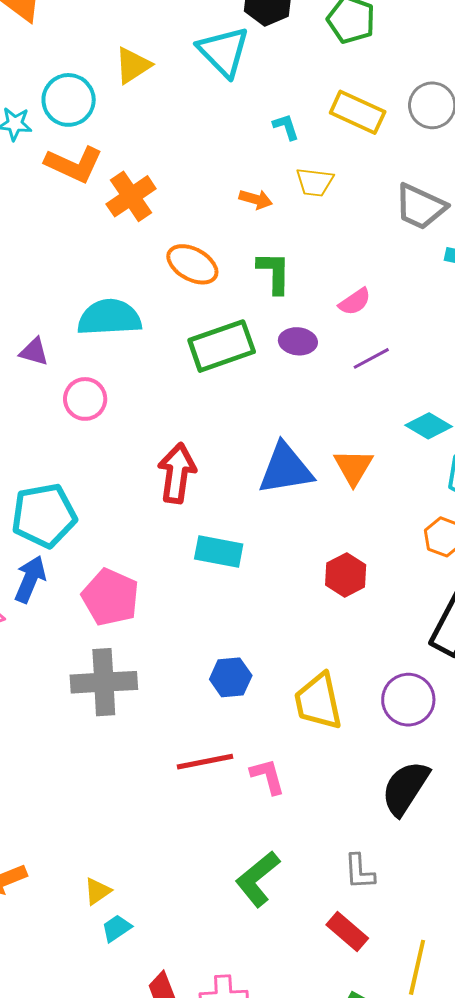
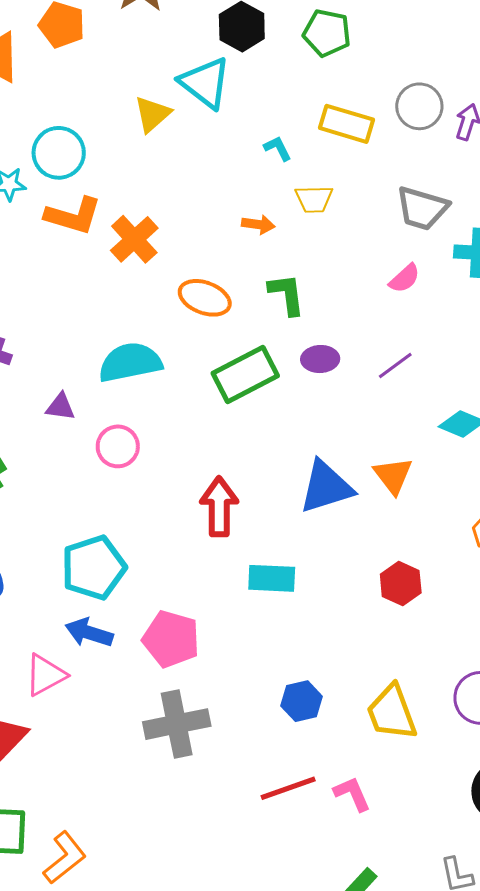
yellow triangle: (133, 65) -> (152, 114), moved
pink semicircle: (355, 302) -> (405, 278), moved
blue arrow: (30, 579) -> (89, 633), turned -87

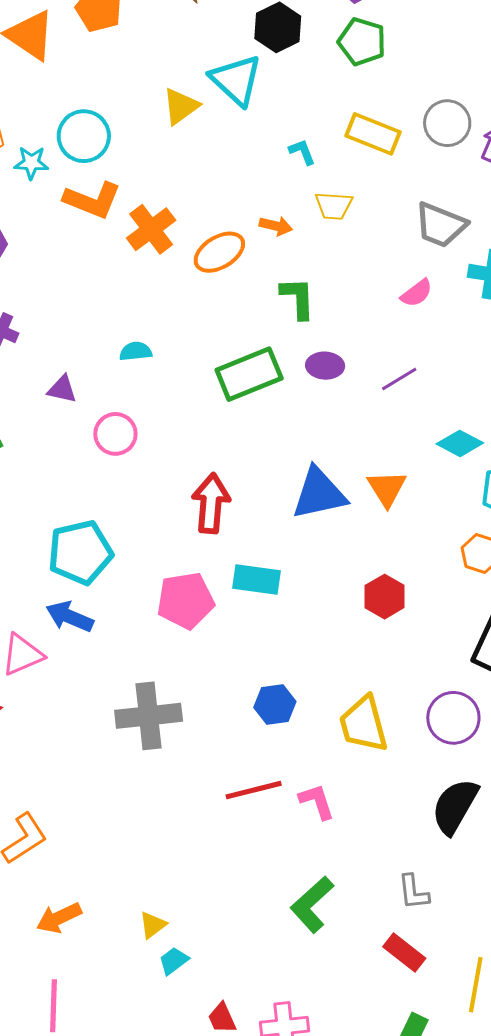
orange ellipse: (205, 298) -> (219, 252), moved, turned -57
cyan semicircle: (130, 362) -> (136, 351), size x0.5
pink pentagon: (171, 639) -> (185, 601), moved, turned -30

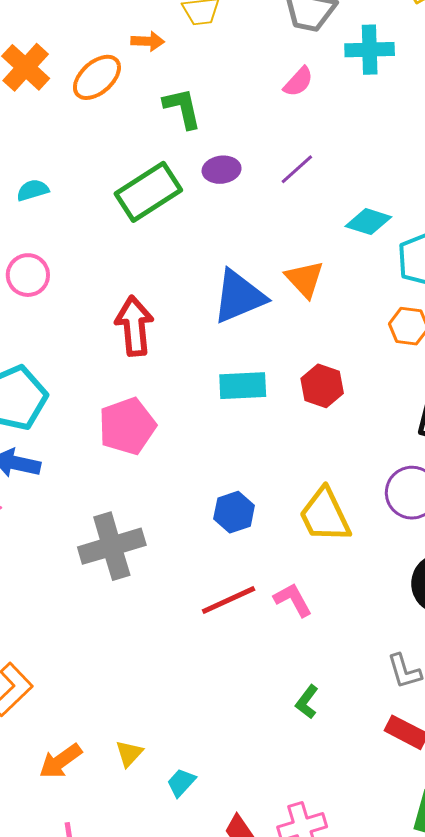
cyan rectangle: (257, 580) -> (243, 386), moved
green L-shape: (312, 904) -> (307, 702), size x0.6
yellow triangle: (153, 925) -> (129, 753), moved

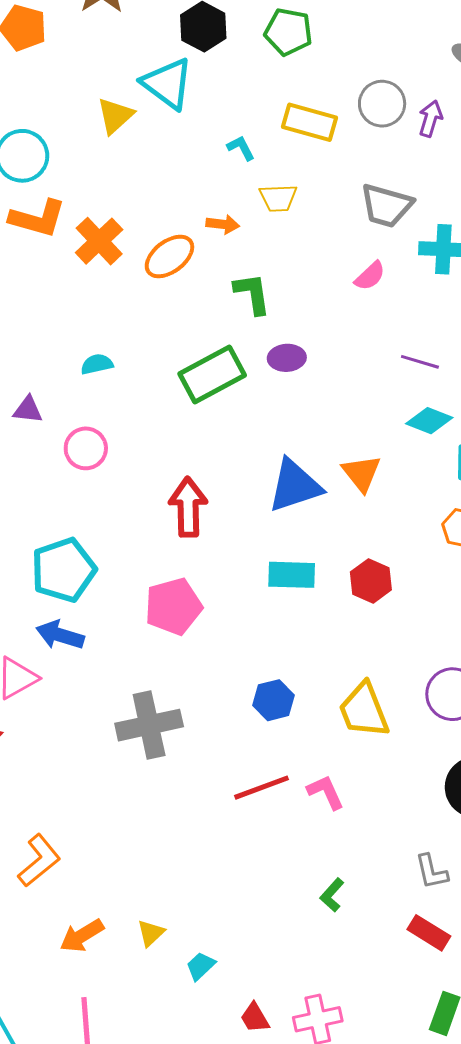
purple line: (297, 169) -> (420, 362), moved, turned 54

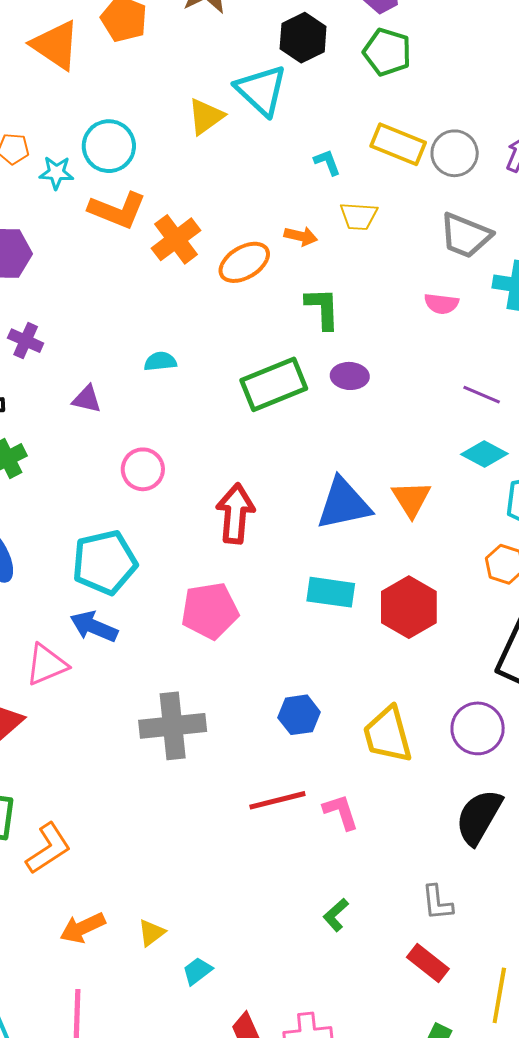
gray circle: (382, 104) -> (455, 153), moved
pink semicircle: (370, 276) -> (441, 304), turned 44
pink circle: (86, 448) -> (143, 469), moved
red hexagon: (371, 581) -> (409, 607), size x1.4

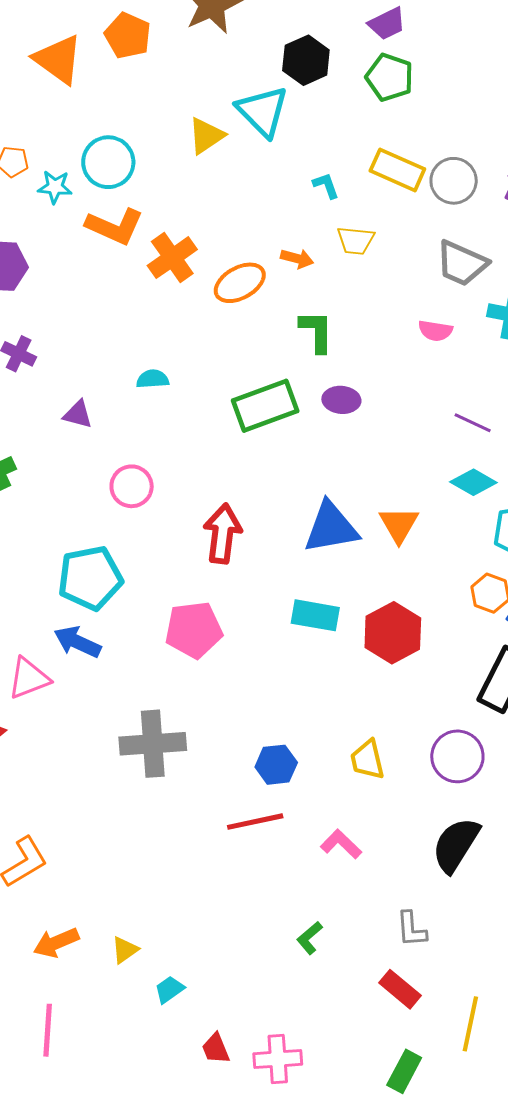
blue hexagon: (299, 715) -> (276, 765), moved
yellow trapezoid: (388, 735) -> (367, 760), size x0.7
pink L-shape: (341, 812) -> (341, 844), moved, turned -30

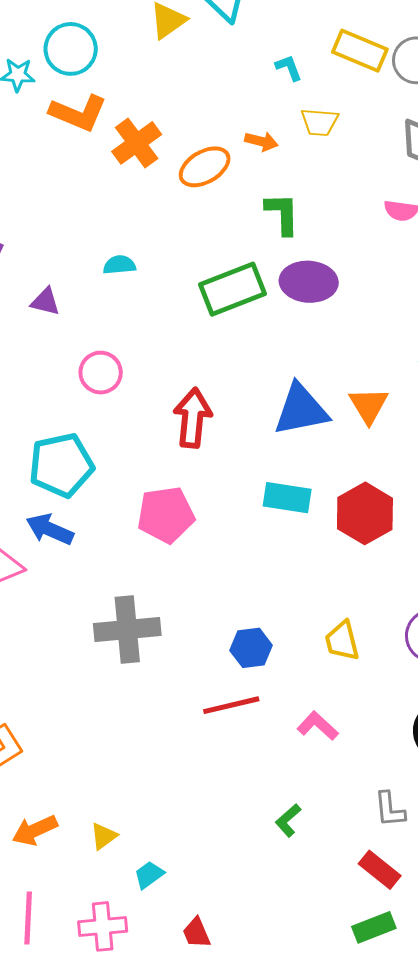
purple ellipse: (341, 400) -> (309, 282), size x1.5
pink cross: (278, 1059) -> (103, 926), moved
green rectangle: (404, 1071) -> (374, 927), moved, turned 42

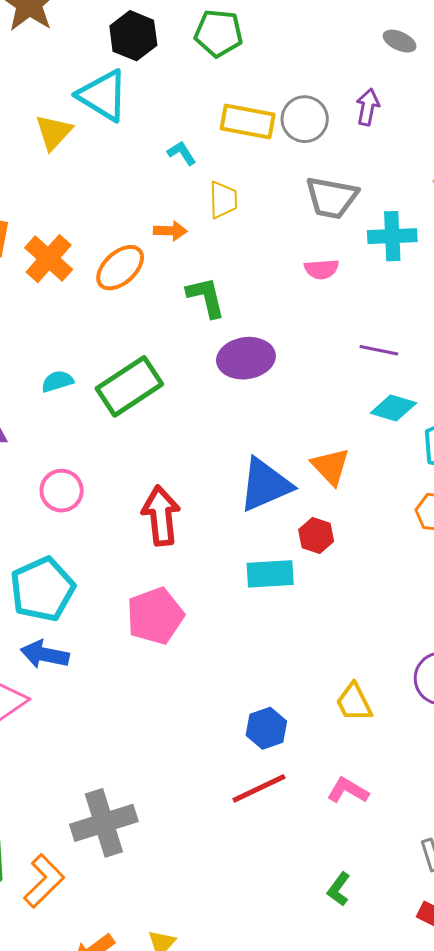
yellow trapezoid: (320, 122) -> (223, 200), turned -84
green rectangle: (233, 289) -> (129, 386), moved
red hexagon: (365, 513) -> (316, 535), moved, size x0.6
gray cross: (127, 629) -> (104, 823), moved

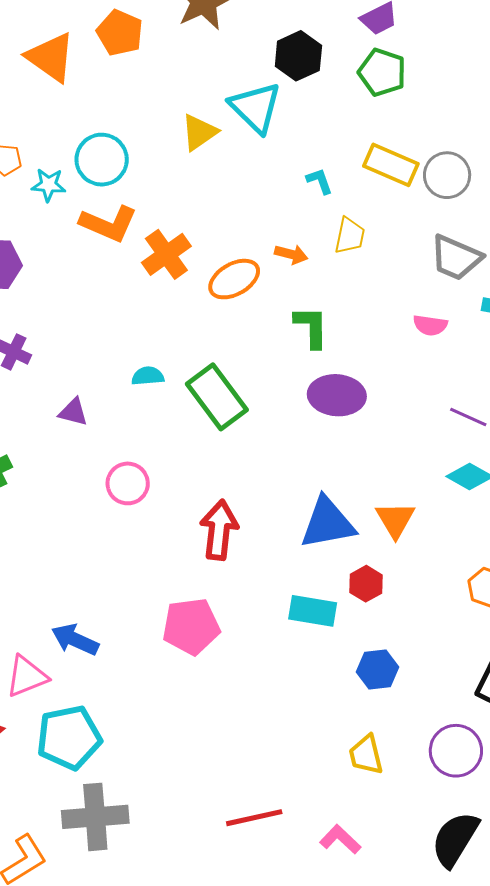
green rectangle: (129, 386) -> (217, 397), turned 74
cyan pentagon: (42, 589) -> (69, 738), moved
blue hexagon: (266, 728) -> (377, 669), moved

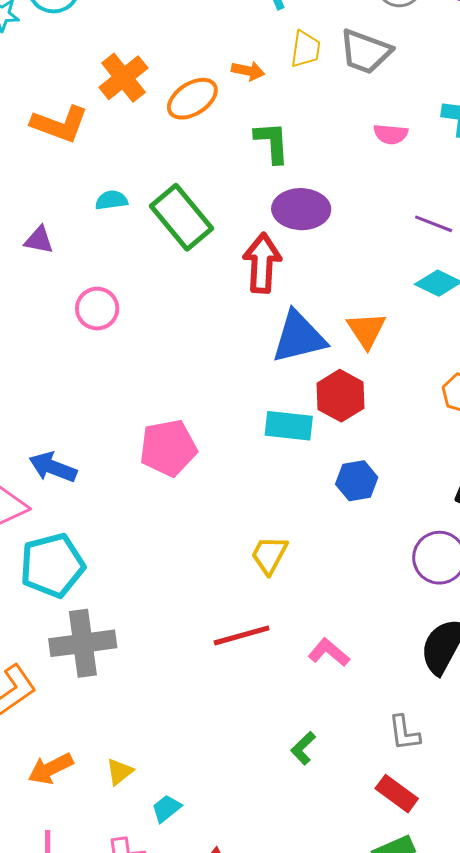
orange L-shape: (109, 224) -> (60, 124), moved
gray trapezoid: (456, 258) -> (365, 52), moved
red arrow: (219, 530) -> (262, 263), moved
red hexagon: (366, 584) -> (341, 396), size x1.4
yellow trapezoid: (366, 755) -> (269, 555), moved, turned 45

